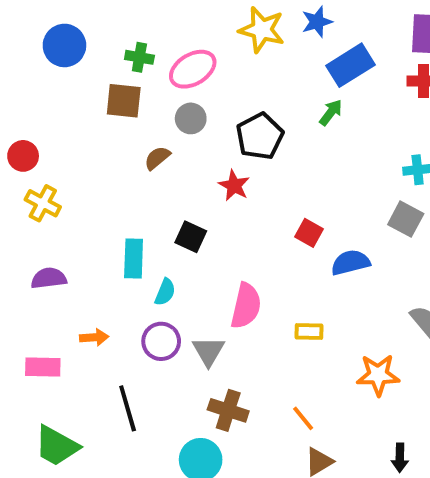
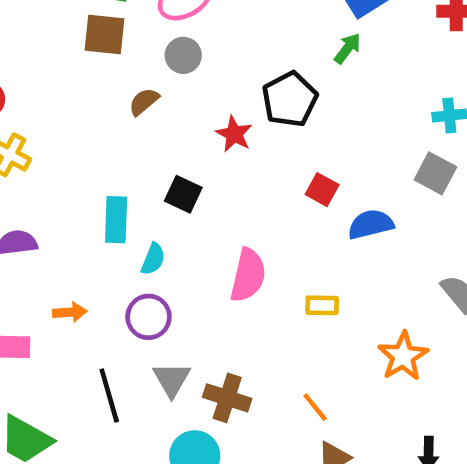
black pentagon: (260, 136) -> (290, 99), moved
gray triangle: (208, 351) -> (172, 379), moved
orange star: (378, 375) -> (403, 356), turned -30

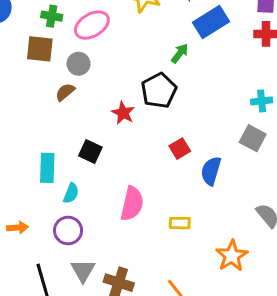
green arrow: (348, 48) -> (180, 53), moved
gray circle: (183, 55) -> (78, 64), moved
red square: (322, 190) -> (180, 149), turned 30
blue semicircle: (371, 224) -> (211, 171), turned -60

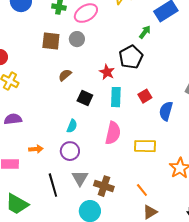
brown square: (40, 49) -> (51, 41), moved
brown semicircle: (65, 92) -> (65, 75), moved
cyan rectangle: (47, 168) -> (116, 97), moved
yellow rectangle: (180, 223) -> (145, 146), size x1.5

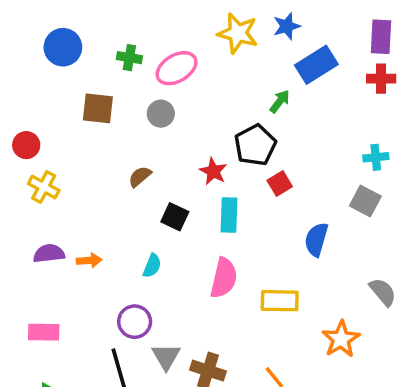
brown square: (51, 41) -> (98, 108), moved
red square: (145, 96) -> (280, 184), moved
orange arrow: (36, 149) -> (89, 260), moved
purple circle: (70, 151) -> (135, 322), moved

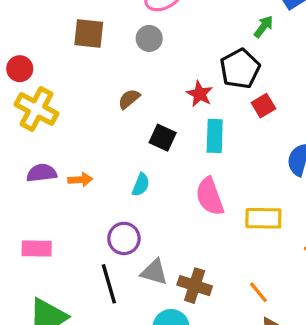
yellow cross: (44, 187) -> (37, 109), size x1.4
pink semicircle: (224, 278) -> (210, 196), turned 147
gray triangle: (166, 357) -> (154, 272), turned -44

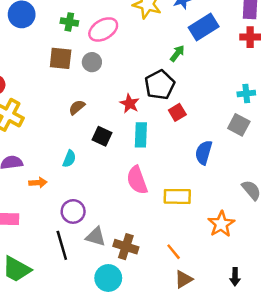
brown square: (89, 33) -> (61, 58), moved
orange arrow: (80, 180) -> (38, 183), moved
cyan semicircle: (141, 185) -> (69, 159), moved

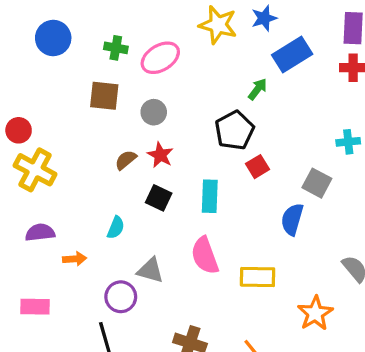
gray circle: (92, 62) -> (154, 112), moved
red star: (130, 104) -> (160, 155), moved
gray square: (239, 125) -> (317, 183), moved
gray triangle: (96, 237) -> (150, 270), moved

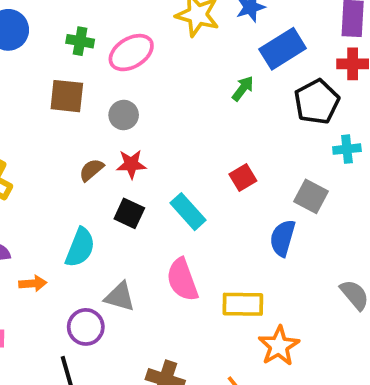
black pentagon: (234, 130) -> (317, 102), moved
red star: (160, 155) -> (131, 164), turned -30
cyan rectangle: (210, 196) -> (188, 212), turned -44
cyan semicircle: (116, 228) -> (80, 247), size x1.5
orange star: (315, 313) -> (279, 346), moved

